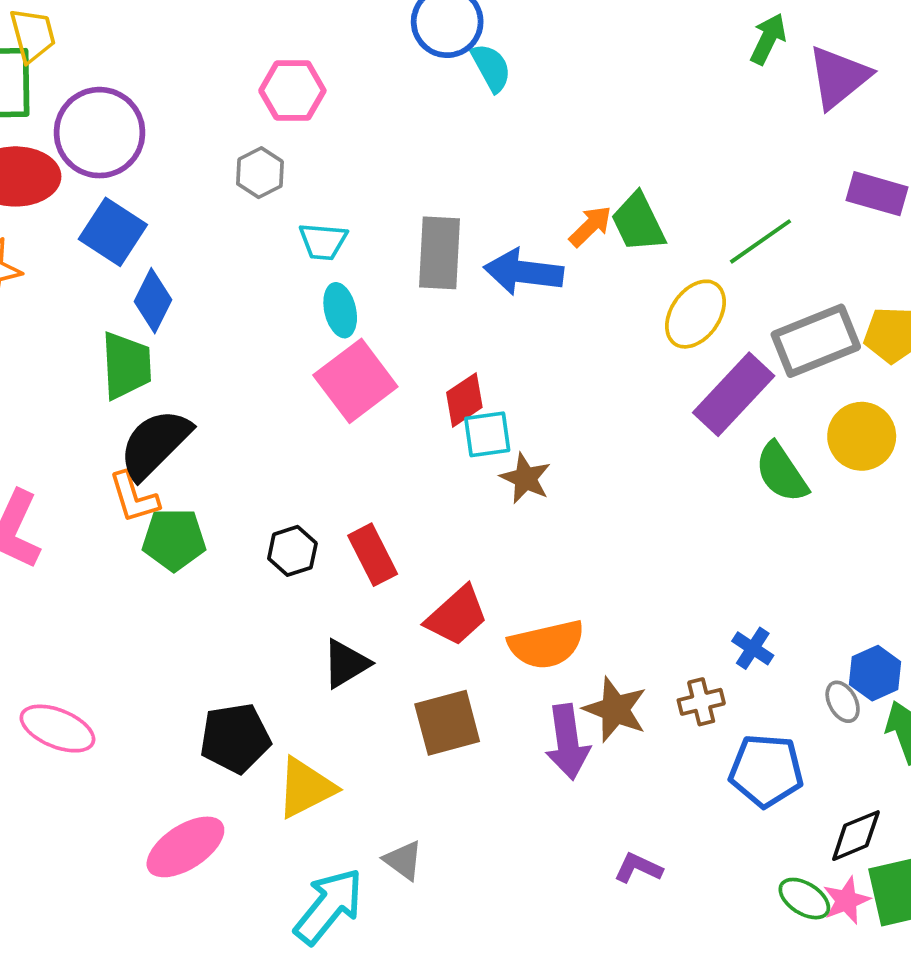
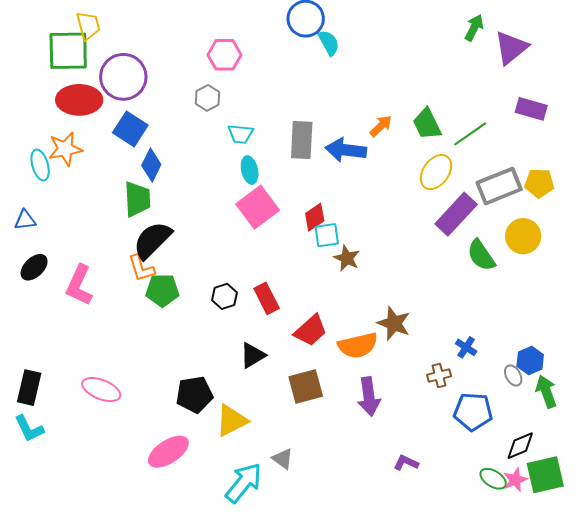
green trapezoid: (638, 222) -> (427, 124), moved
brown star: (615, 709) -> (394, 323), moved

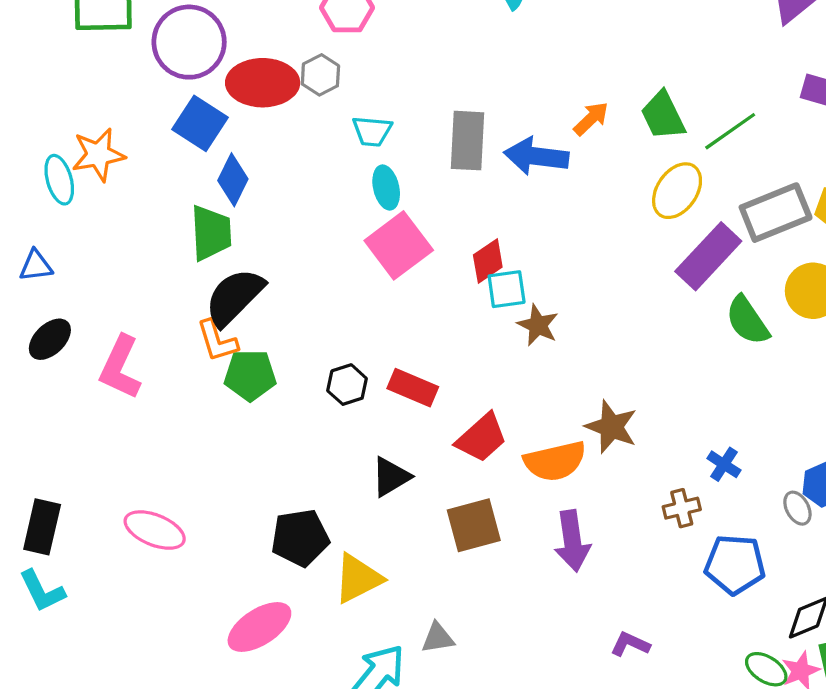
red ellipse: (79, 100) -> (263, 83), moved
red rectangle: (267, 298) -> (413, 388), turned -40
gray triangle: (283, 459) -> (438, 638), turned -45

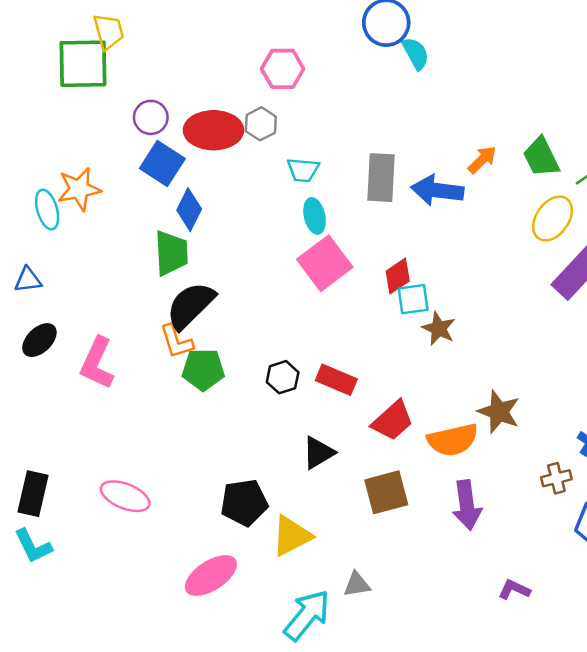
purple circle: (189, 42) -> (151, 117), moved, size x0.6

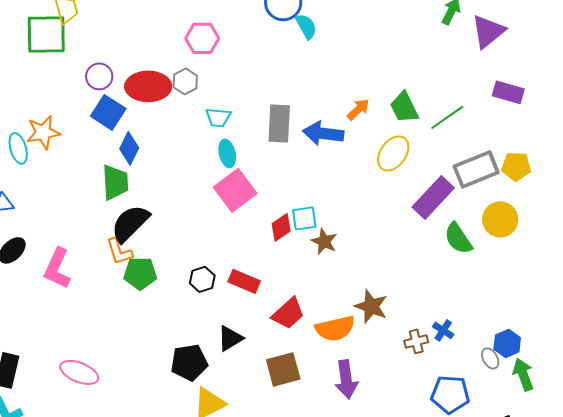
yellow ellipse: (553, 219) -> (393, 153), moved
red diamond: (398, 276) -> (281, 227), moved
brown cross: (556, 478) -> (416, 341), moved
black pentagon: (244, 503) -> (189, 362), moved

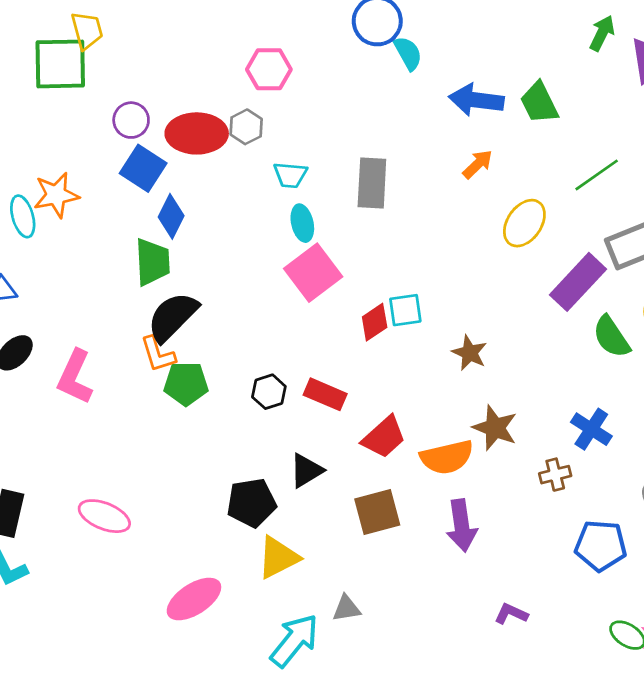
green trapezoid: (404, 107) -> (539, 103), moved
blue arrow: (323, 133) -> (476, 100), moved
brown star: (324, 241) -> (470, 353), moved
blue cross: (443, 330) -> (591, 429), moved, size x1.4

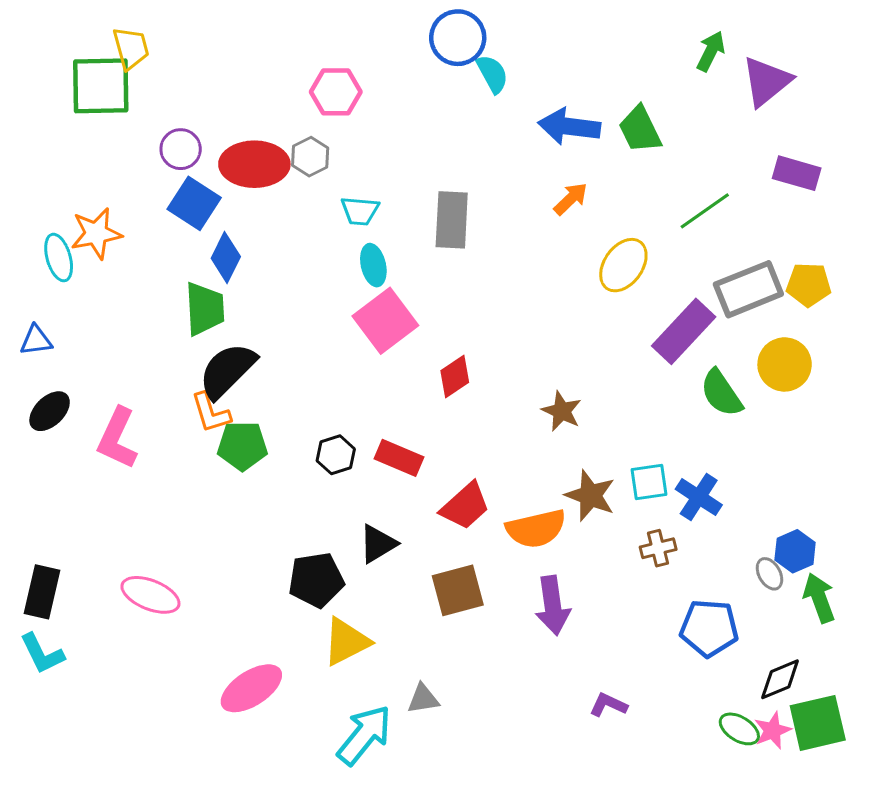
cyan square: (405, 310) -> (649, 482), moved

